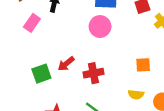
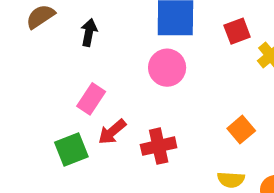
pink rectangle: (32, 23) -> (91, 99), moved
orange square: (143, 65) -> (241, 130), turned -35

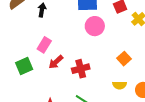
pink circle: (167, 68) -> (95, 26), moved
green square: (71, 149) -> (24, 66), moved

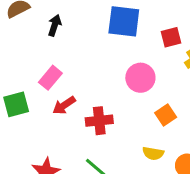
pink circle: (95, 26) -> (140, 78), moved

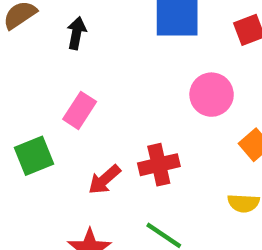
red arrow: (64, 105) -> (104, 180), moved

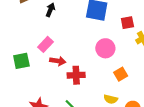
red arrow: (104, 180) -> (58, 61), moved, turned -140

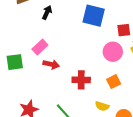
pink circle: (105, 48) -> (113, 52), moved
red cross: (76, 75) -> (81, 80), moved

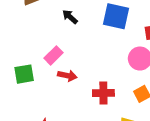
black arrow: (47, 12) -> (70, 17), moved, turned -72

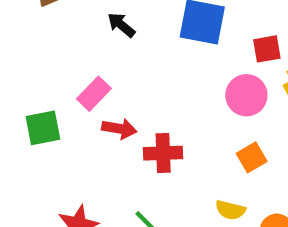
red cross: (103, 93) -> (163, 153), moved

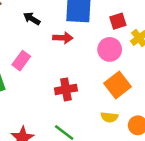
red arrow: (119, 129) -> (63, 38), moved
orange square: (252, 157) -> (118, 85), size x1.5

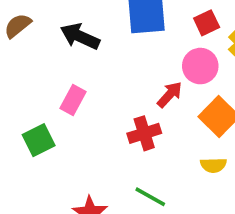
black arrow: (32, 19) -> (80, 36), size x1.5
red arrow: (63, 38) -> (170, 95), moved, turned -42

